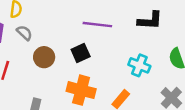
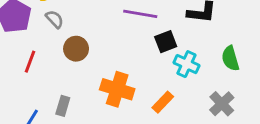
black square: (81, 53) -> (166, 42), moved

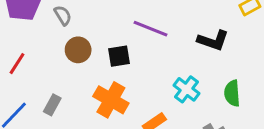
black square: (166, 42) -> (119, 56), moved
red line: (30, 62) -> (17, 64), moved

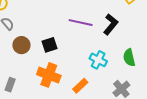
purple line: (150, 29) -> (81, 23), moved
black L-shape: (213, 40) -> (111, 24), turned -60

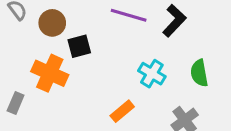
brown circle: (21, 45) -> (52, 23), moved
orange cross: (49, 75) -> (50, 73), moved

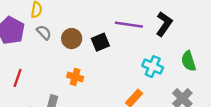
black square: (79, 46) -> (100, 42), moved
orange cross: (50, 73) -> (75, 77), size x0.6

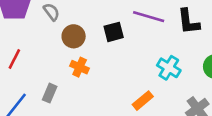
black L-shape: (164, 24) -> (189, 22), turned 130
brown circle: (72, 39) -> (74, 36), moved

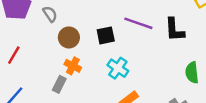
cyan cross: (169, 68) -> (118, 68), moved
gray rectangle: (50, 93) -> (59, 84), moved

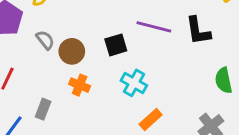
gray semicircle: (50, 14) -> (45, 40), moved
gray rectangle: (59, 84) -> (43, 109), moved

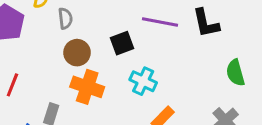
gray semicircle: (45, 40) -> (65, 18), moved, turned 36
orange cross: (80, 85) -> (87, 87), size x1.5

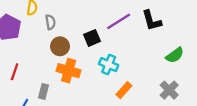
purple line: (160, 22) -> (119, 21), turned -40
green semicircle: (235, 73) -> (175, 55), turned -108

